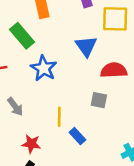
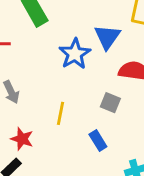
blue star: (44, 68) -> (75, 54), moved
blue rectangle: (77, 136) -> (98, 140), moved

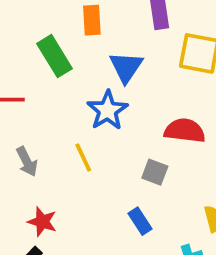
blue triangle: (107, 37) -> (126, 67), moved
yellow line: (60, 113) -> (83, 157), moved, turned -35

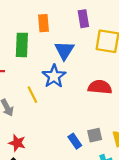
green rectangle: (55, 56) -> (22, 45), turned 35
yellow line: (83, 157) -> (32, 95), moved
gray square: (155, 172) -> (95, 135), moved, turned -32

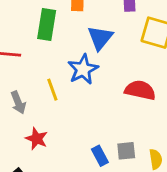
red star: (17, 143) -> (37, 139), moved

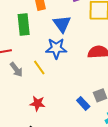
blue star: (83, 69) -> (56, 48), turned -30
gray arrow: (18, 103) -> (16, 70), moved

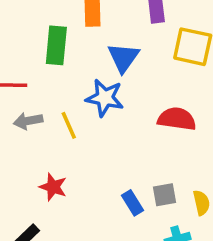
gray arrow: (16, 70) -> (28, 121), turned 105

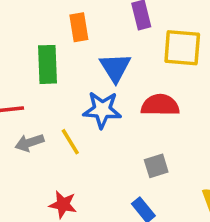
red semicircle: (177, 119) -> (160, 105), moved
gray square: (164, 195) -> (156, 166), moved

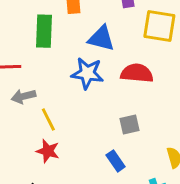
blue triangle: (115, 68) -> (101, 38), turned -48
yellow line: (70, 142) -> (48, 120), moved

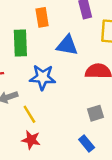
blue star: (87, 73) -> (43, 77), moved

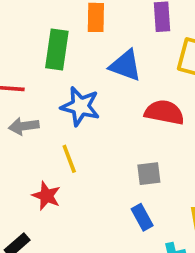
yellow line: (29, 114) -> (69, 159), moved
blue rectangle: (87, 144) -> (142, 217), moved

